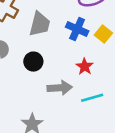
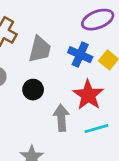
red star: (85, 67) -> (88, 95), size x1.6
gray arrow: (60, 88) -> (61, 118), turned -90

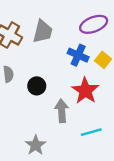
gray trapezoid: (40, 49) -> (43, 31), moved
cyan line: (96, 129) -> (91, 132), moved

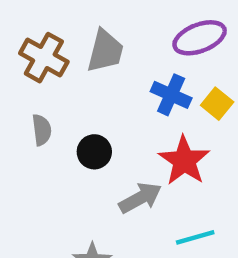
gray arrow: (62, 111) -> (140, 198), turned 65

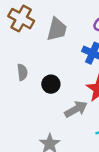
brown cross: (44, 58) -> (21, 19), moved

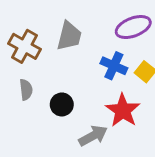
brown cross: (21, 19) -> (24, 46), moved

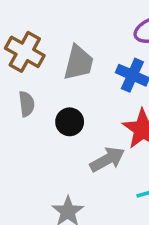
gray trapezoid: (69, 36) -> (79, 63), moved

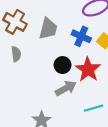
black circle: (70, 122) -> (63, 65), moved

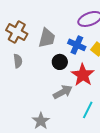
black circle: (63, 65) -> (60, 62), moved
cyan line: (93, 108) -> (88, 110), turned -48

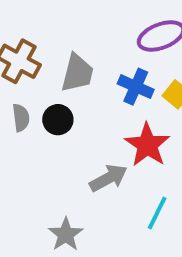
black circle: (60, 62) -> (58, 120), moved

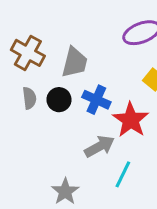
blue cross: (136, 87) -> (96, 100), moved
cyan line: (157, 213) -> (123, 174), moved

